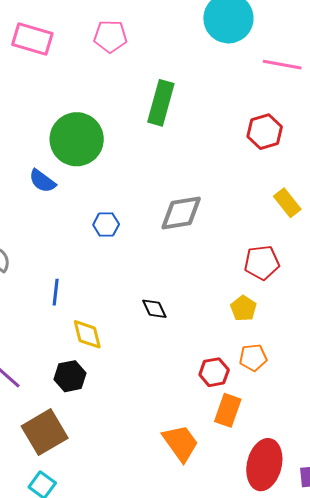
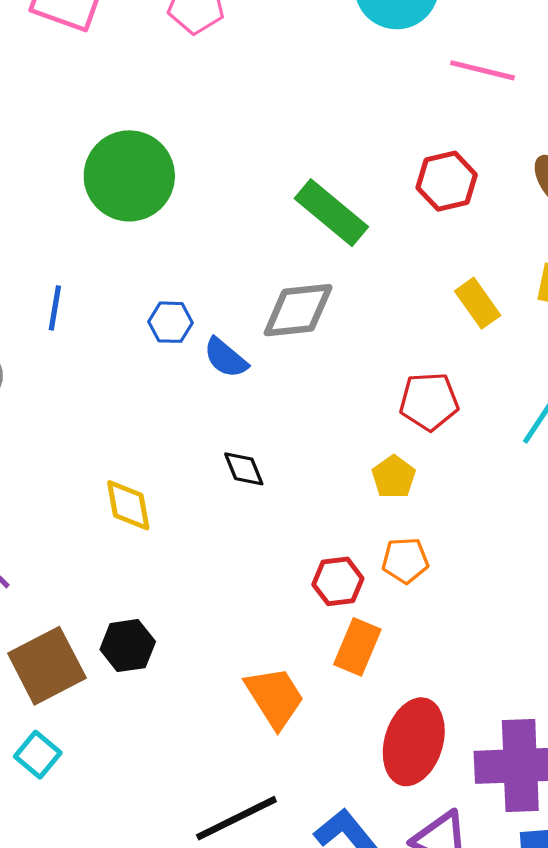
green rectangle: (161, 103) -> (331, 213), moved, turned -69
blue semicircle: (42, 181) -> (226, 358), moved
blue line: (56, 292) -> (55, 308), moved
black hexagon: (70, 376) -> (128, 646), moved

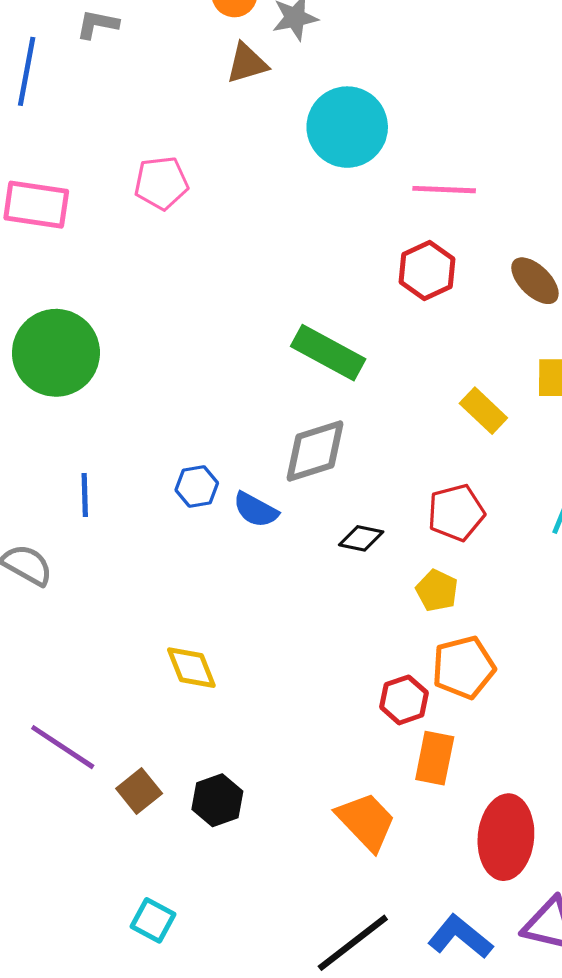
green circle: (129, 176) -> (56, 353), moved
red hexagon: (447, 181) -> (427, 271), moved
black diamond: (244, 469) -> (361, 538), moved, turned -45
orange pentagon: (405, 560) -> (464, 667), size x1.4
brown square: (47, 666) -> (139, 791), moved, size x0.6

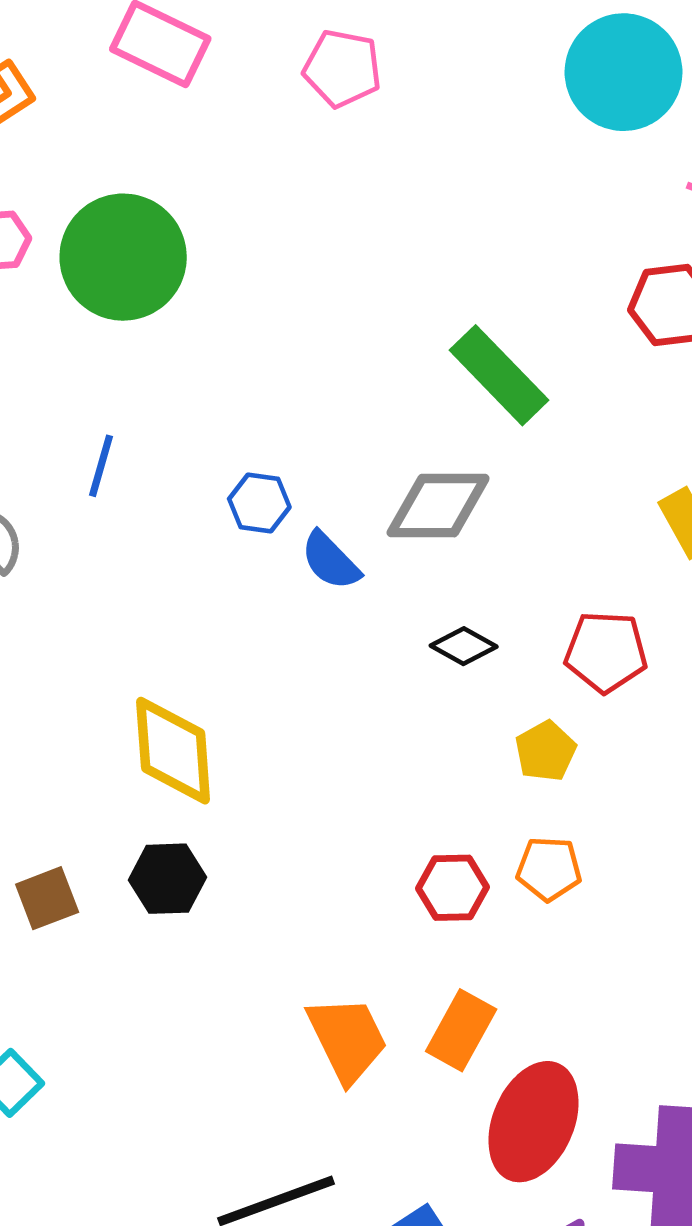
orange pentagon: (464, 667) -> (549, 869), size x0.7
yellow diamond: (191, 668) -> (173, 751), size x1.4
orange rectangle: (435, 758) -> (461, 1030), moved
black hexagon: (217, 800) -> (167, 879), moved

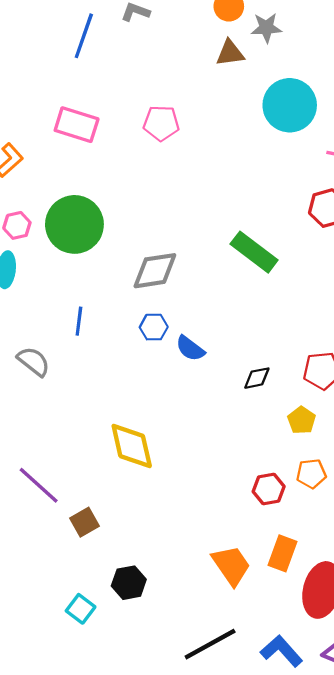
gray diamond: (438, 506) -> (155, 271), moved
black diamond: (464, 646) -> (257, 378), turned -32
black hexagon: (167, 879) -> (129, 583), moved

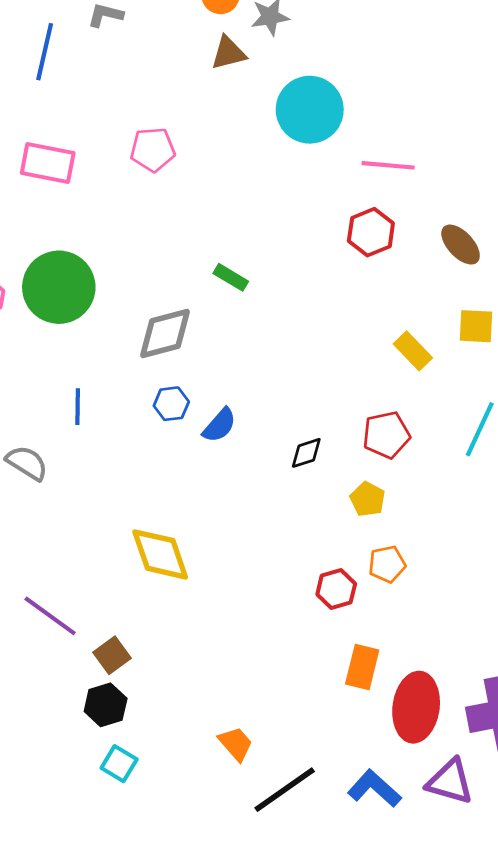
green rectangle: (254, 252) -> (231, 277), moved, size x0.6
blue semicircle: (190, 348) -> (219, 425), turned -80
orange trapezoid: (231, 565) -> (236, 744), moved, size x0.7
black hexagon: (129, 583) -> (106, 705), moved

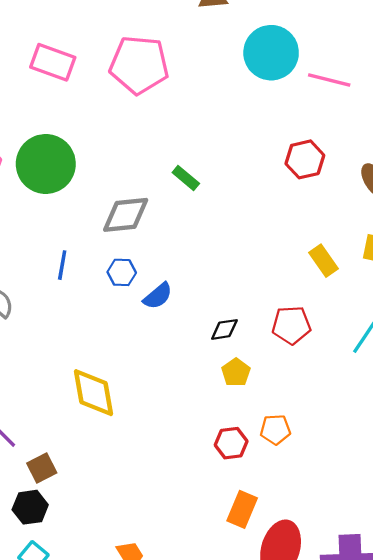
pink pentagon: (153, 150) -> (139, 65), size x1.6
pink line: (388, 165) -> (329, 80), moved
blue line: (78, 407) -> (62, 265), moved
yellow pentagon: (368, 499) -> (236, 372), moved

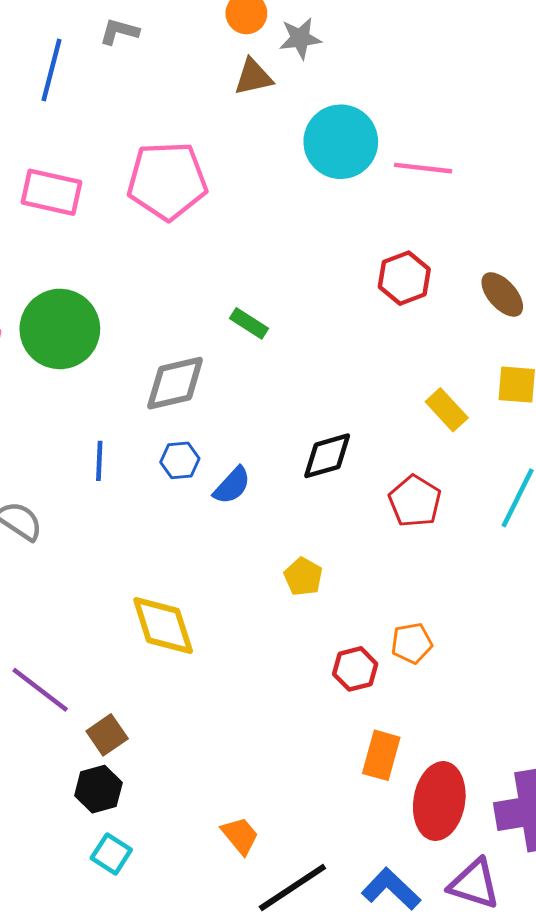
red pentagon: (291, 325) -> (415, 501), turned -30
black diamond: (224, 329) -> (327, 456), moved, size x1.4
yellow pentagon: (236, 372) -> (303, 577), moved

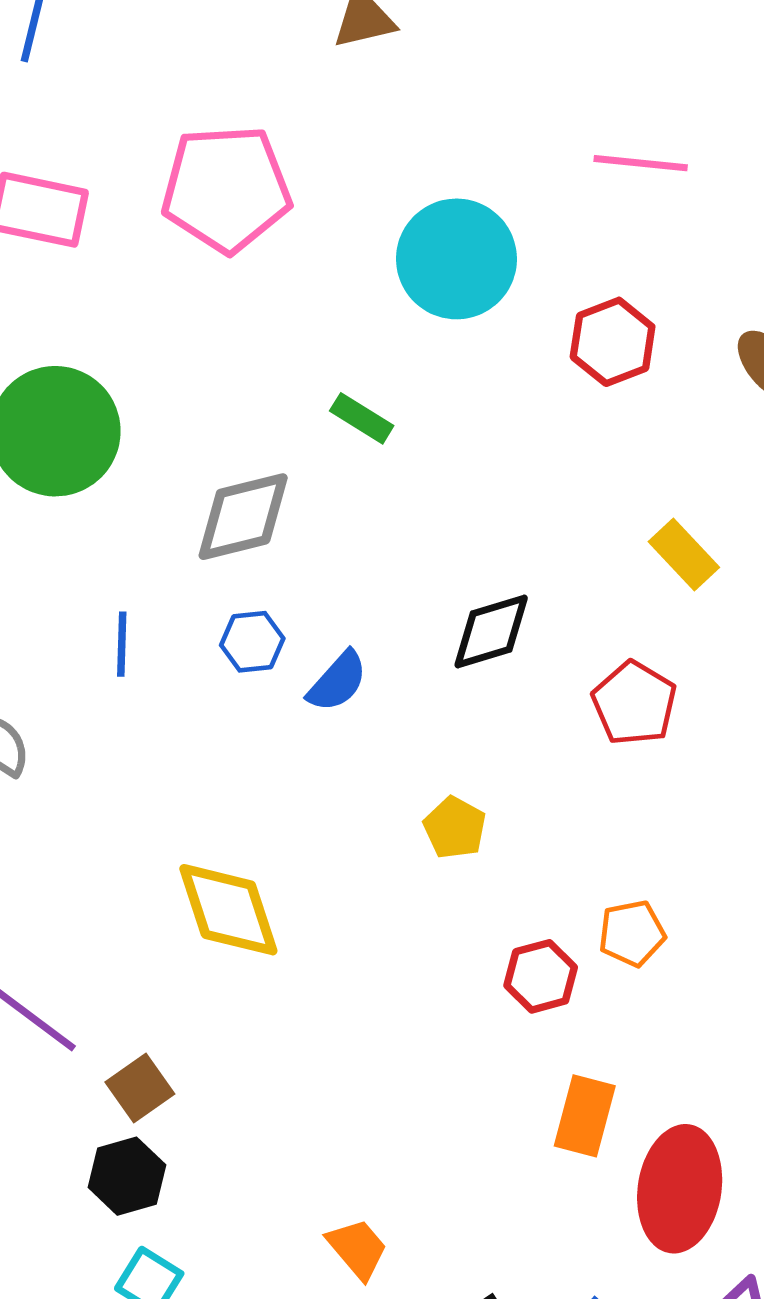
cyan circle: (341, 142) -> (456, 259), moved

